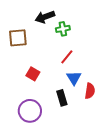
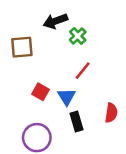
green cross: (63, 29) -> (78, 36), turned -32
blue triangle: (74, 78) -> (67, 97), moved

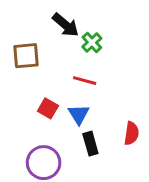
black arrow: (55, 21) -> (66, 25), turned -120
red line: (83, 71) -> (85, 81), moved, turned 66

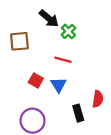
black rectangle: (90, 144) -> (78, 113), moved

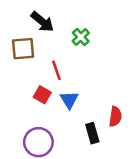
black arrow: (49, 18) -> (42, 22), moved
red line: (63, 60) -> (56, 70), moved, turned 56

